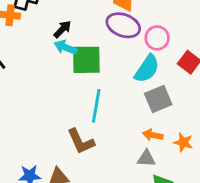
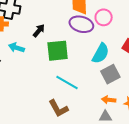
pink circle: (157, 38) -> (104, 17), moved
cyan arrow: (65, 47) -> (16, 48), moved
cyan line: (96, 106) -> (67, 83), turned -65

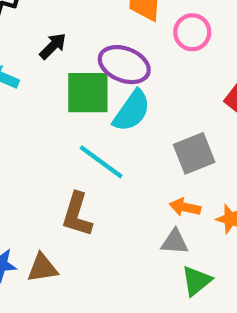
purple ellipse: (81, 24) -> (124, 65), moved
cyan semicircle: (101, 53) -> (132, 111), moved
brown L-shape: (58, 108) -> (77, 215), turned 40

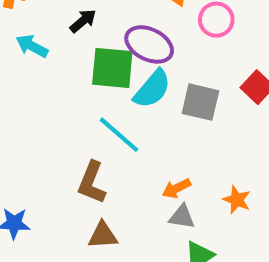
gray square: (194, 153) -> (200, 102), moved, turned 30
orange arrow: (185, 207) -> (176, 188), moved, turned -44
brown triangle: (42, 268) -> (103, 235), moved

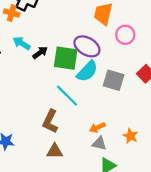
black arrow: (83, 21) -> (40, 53), moved

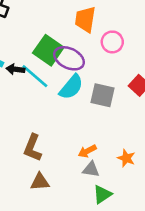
black arrow: (40, 53) -> (15, 69), turned -133
green square: (66, 58) -> (48, 50), moved, turned 30
cyan line: (67, 96) -> (35, 76), moved

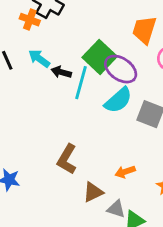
cyan line: (35, 76) -> (81, 83), turned 56
gray triangle: (91, 169) -> (116, 209), moved
brown triangle: (40, 182) -> (93, 192), moved, turned -30

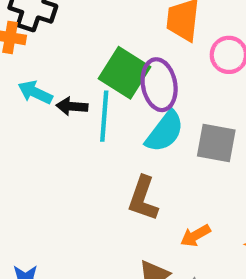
purple ellipse: (121, 69) -> (159, 85), turned 56
brown L-shape: (67, 159) -> (143, 199), moved

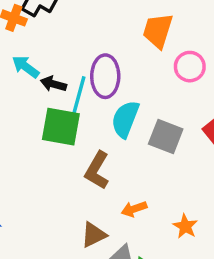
green square: (124, 73) -> (61, 127), moved, turned -33
purple ellipse: (159, 85) -> (105, 76), moved
cyan semicircle: (165, 132) -> (125, 119), turned 153

